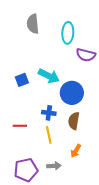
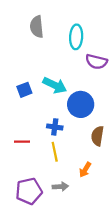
brown semicircle: (74, 121) -> (98, 136), moved

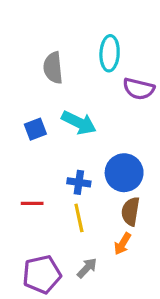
gray semicircle: (37, 27) -> (53, 68), moved
blue circle: (81, 104) -> (124, 173), moved
brown semicircle: (98, 136) -> (131, 211), moved
gray arrow: (60, 187) -> (87, 268), turned -42

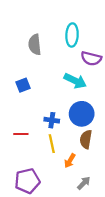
cyan arrow: (79, 123) -> (75, 81), moved
orange arrow: (122, 244) -> (70, 161), moved
gray arrow: (87, 268) -> (84, 183), moved

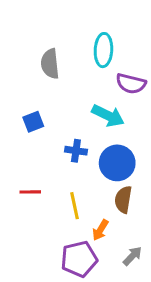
blue cross: (52, 120) -> (76, 151), moved
purple pentagon: (27, 181) -> (79, 259), moved
gray arrow: (84, 183) -> (132, 256), moved

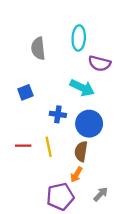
brown semicircle: (123, 200) -> (81, 151), moved
yellow line: (74, 206) -> (49, 147), moved

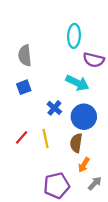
gray semicircle: (38, 48) -> (25, 56), moved
blue cross: (58, 114) -> (54, 108), turned 32
red line: (23, 146) -> (22, 137), turned -48
orange arrow: (76, 175) -> (84, 165), moved

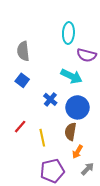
blue square: (24, 87) -> (22, 80), turned -32
yellow line: (46, 139) -> (42, 138), moved

